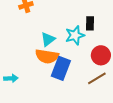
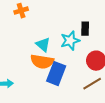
cyan triangle: (48, 39) -> (43, 45), turned -42

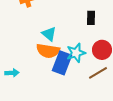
cyan star: (70, 41) -> (76, 53), moved

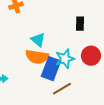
brown line: (98, 73) -> (62, 89), moved

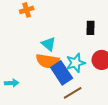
blue rectangle: (51, 69) -> (62, 73), turned -55

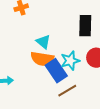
black rectangle: (91, 28) -> (85, 26), size x1.5

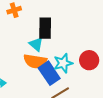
black rectangle: (85, 26) -> (45, 28), moved

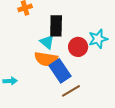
red circle: (89, 60) -> (78, 47), moved
cyan star: (63, 63) -> (98, 39), moved

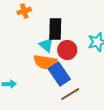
red circle: (78, 47) -> (67, 50), moved

